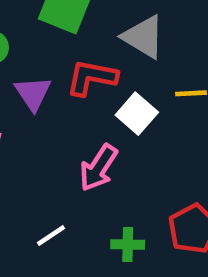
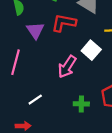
white square: (137, 114) -> (91, 50), moved
white line: (51, 235) -> (35, 100), moved

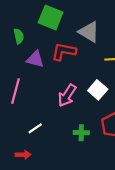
purple triangle: (35, 30) -> (35, 59), turned -42
white square: (91, 50) -> (98, 90), moved

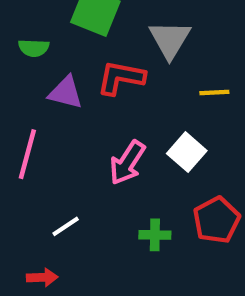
gray triangle: (89, 32) -> (170, 39), turned 30
green semicircle: (19, 36) -> (34, 48), turned 104

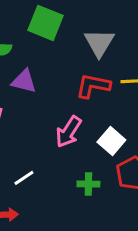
red L-shape: (121, 78) -> (93, 86), moved
white square: (187, 152) -> (111, 141), moved

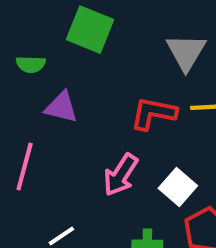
gray triangle: (99, 43) -> (186, 52), moved

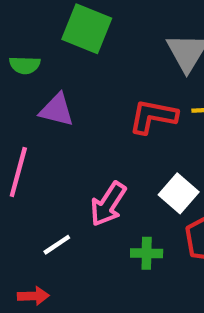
pink arrow: (121, 175) -> (108, 204), moved

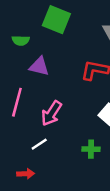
pink arrow: (108, 204) -> (52, 113), moved

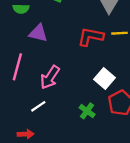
green cross: (91, 149) -> (87, 111), turned 35

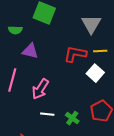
white square: (104, 78) -> (95, 73), moved
white line: (38, 106) -> (47, 114), moved, turned 40

